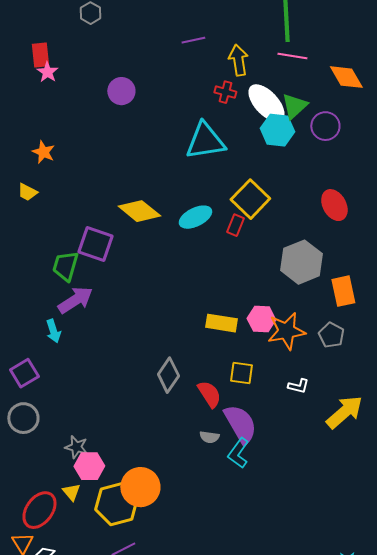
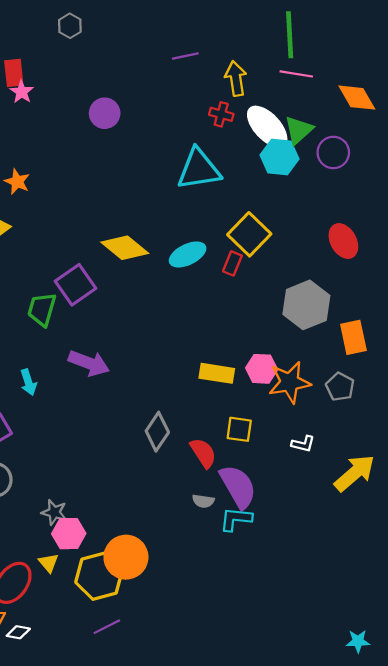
purple square: (95, 244) -> (75, 285), turned 36
purple arrow: (75, 300) -> (89, 363), moved, turned 54
cyan L-shape: (238, 453) -> (236, 519), turned 60

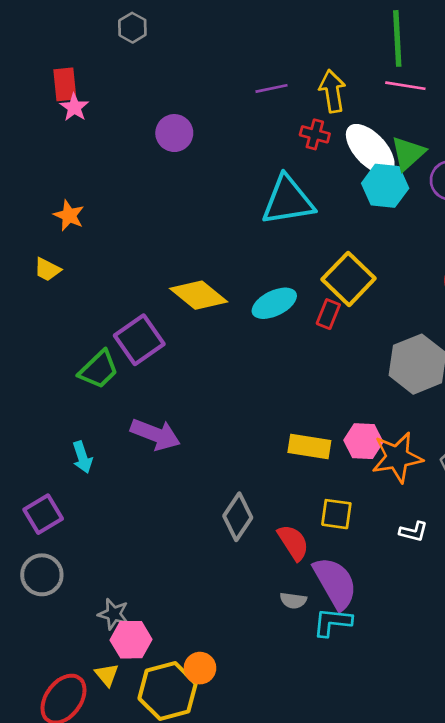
purple line: (185, 56) -> (272, 88), moved
green trapezoid: (42, 309) -> (99, 369), turned -150
orange circle: (126, 557) -> (200, 668), size x0.6

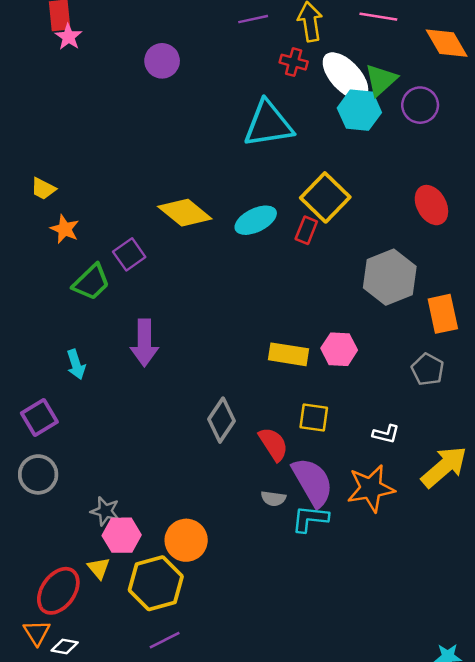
orange star: (69, 215) -> (65, 229), moved
purple square: (139, 340) -> (129, 254), size x0.7
purple arrow: (155, 434) -> (144, 343), turned 69
orange star: (397, 457) -> (371, 488), moved
orange circle: (200, 668) -> (186, 540), moved, size x1.4

